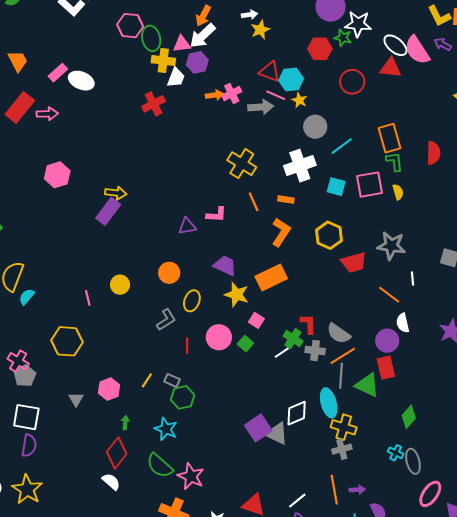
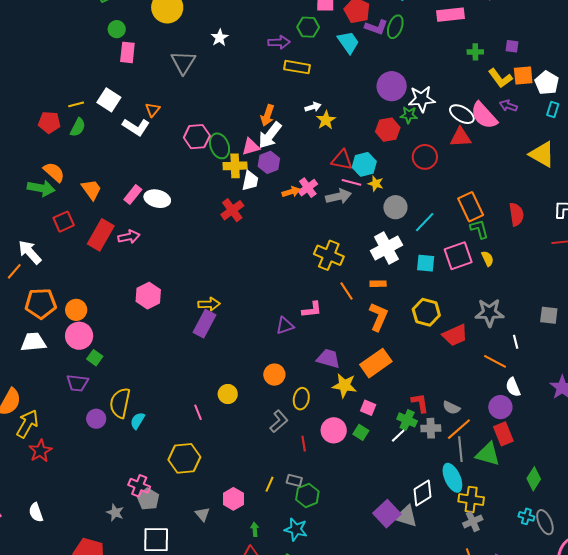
gray semicircle: (339, 333) -> (451, 408), size x0.7

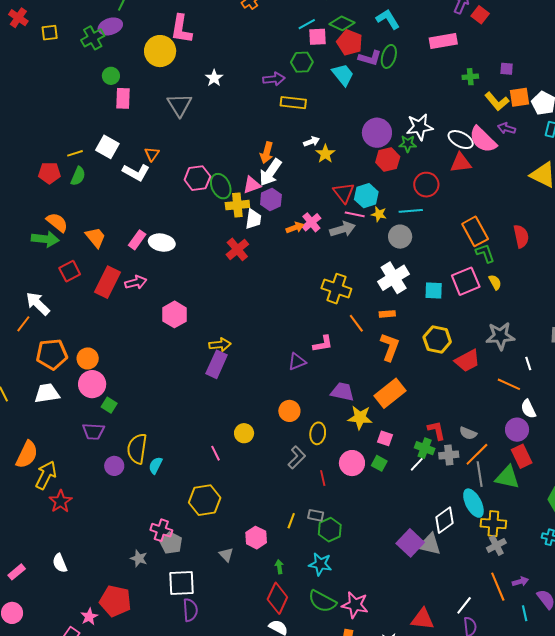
purple circle: (392, 86) -> (377, 133), moved
red triangle: (342, 160) -> (344, 193), turned 45
cyan line: (425, 222) -> (411, 211), moved, turned 45
pink hexagon: (148, 296) -> (174, 314), moved

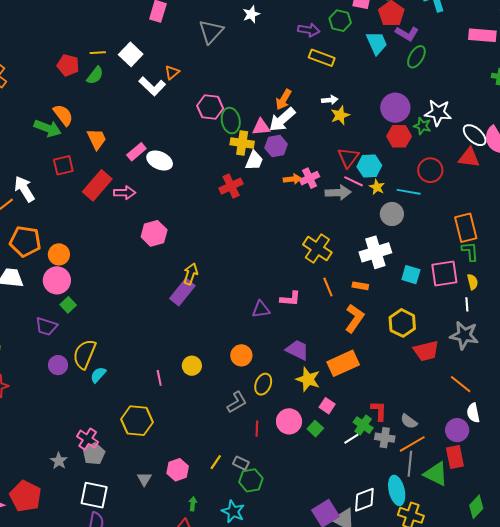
green ellipse: (389, 56) -> (416, 57), moved
yellow arrow: (220, 345) -> (191, 274), turned -80
white line: (528, 364) -> (467, 304), moved

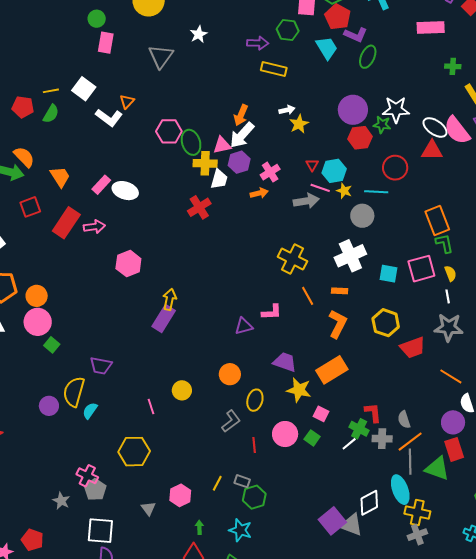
red triangle: (348, 158) -> (312, 165), size x0.6
pink cross: (310, 178) -> (270, 172), moved
purple trapezoid: (46, 326) -> (101, 366), moved
gray semicircle: (409, 421) -> (404, 420), turned 42
red pentagon: (25, 496) -> (32, 540), size x0.7

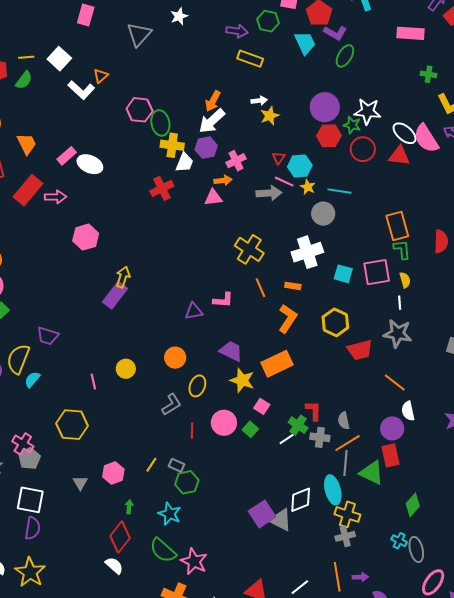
pink triangle: (222, 145) -> (213, 198), moved
red circle: (395, 168) -> (363, 149), moved

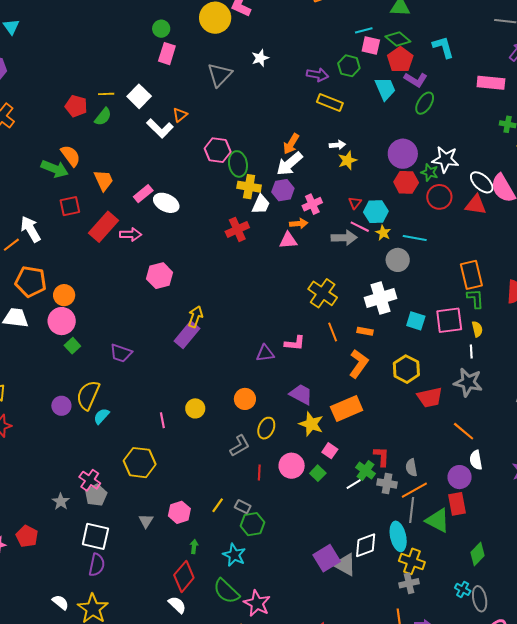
purple trapezoid: (48, 336) -> (121, 353), moved

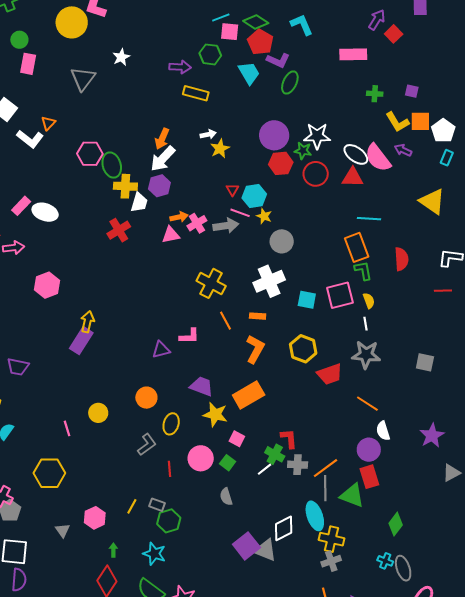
pink cross: (312, 204) -> (197, 223), moved
cyan line: (415, 238) -> (369, 219), moved
gray semicircle: (411, 468) -> (226, 497), moved

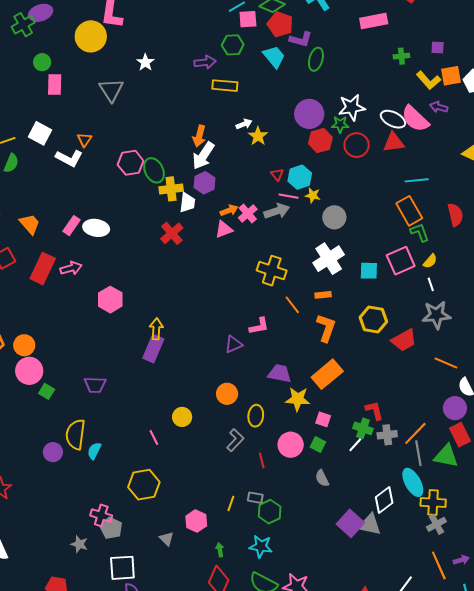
yellow semicircle: (369, 301) -> (430, 261), turned 70

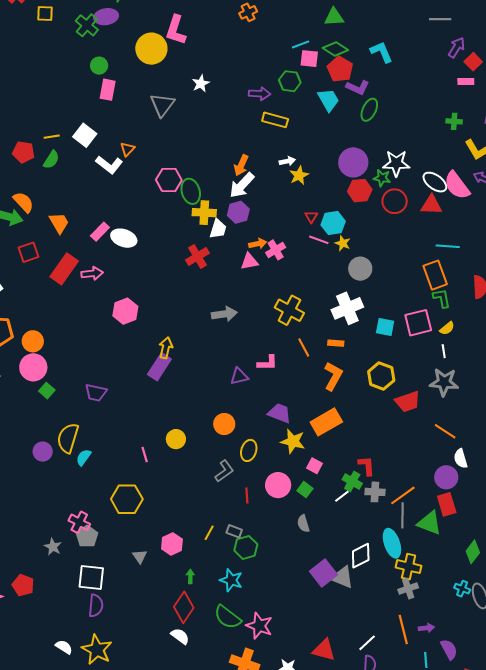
pink rectangle: (374, 21) -> (466, 82), moved, size x0.6
green cross: (23, 25) -> (87, 25), turned -30
gray arrow: (277, 211) -> (224, 314), moved

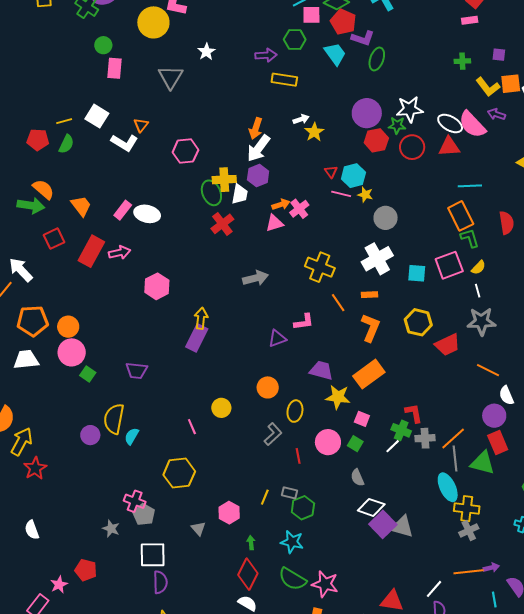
green ellipse: (191, 191) -> (211, 193), moved
white diamond: (361, 556) -> (371, 507), moved, turned 52
orange line: (403, 629) -> (469, 572), turned -76

